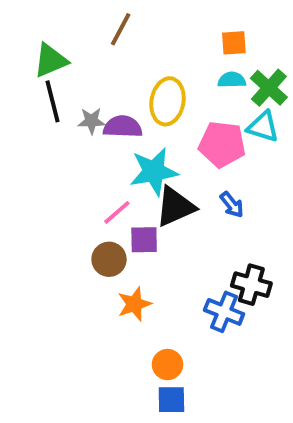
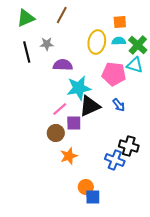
green triangle: (51, 60) -> (26, 18), moved
yellow ellipse: (167, 101) -> (97, 42), moved
gray star: (91, 121) -> (47, 44), moved
blue square: (171, 400) -> (93, 197), moved

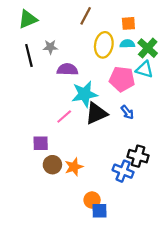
brown line: (62, 15) -> (86, 16), moved
purple square: (74, 123) -> (41, 143), moved
brown circle: (56, 133) -> (52, 165), moved

